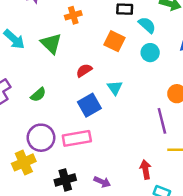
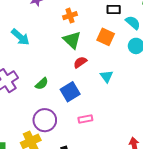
green triangle: (51, 44) -> (72, 40), moved
blue square: (89, 105) -> (70, 92), moved
pink rectangle: (77, 138) -> (85, 119), moved, size x0.6

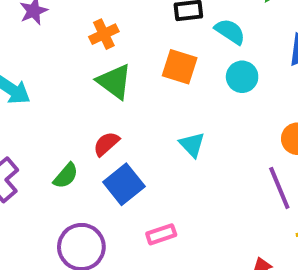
red semicircle: (80, 62) -> (106, 144), moved

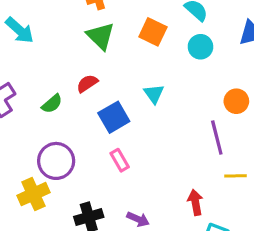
blue square: (124, 184) -> (114, 117), moved
pink rectangle: (161, 234) -> (120, 160), turned 70

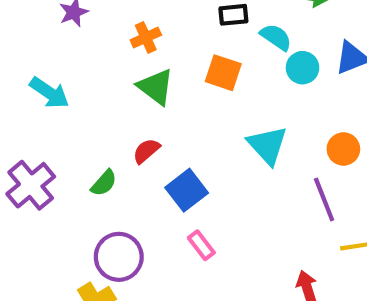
cyan circle: (200, 47) -> (303, 68), moved
cyan triangle: (154, 94) -> (267, 145), moved, size x1.5

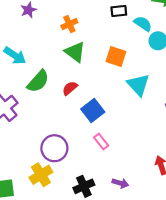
orange square: (223, 73) -> (116, 57), moved
green semicircle: (104, 183) -> (38, 81), moved, size x1.5

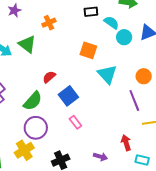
green triangle: (75, 52) -> (27, 44), moved
green semicircle: (38, 81) -> (33, 101), moved
purple arrow: (120, 183) -> (100, 157), moved

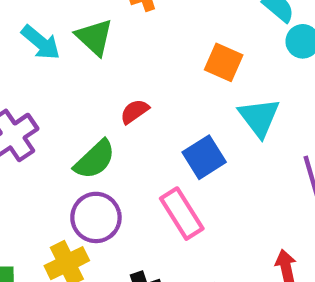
blue square: (68, 96) -> (204, 157), moved
pink rectangle: (75, 122) -> (182, 214), size x1.6

